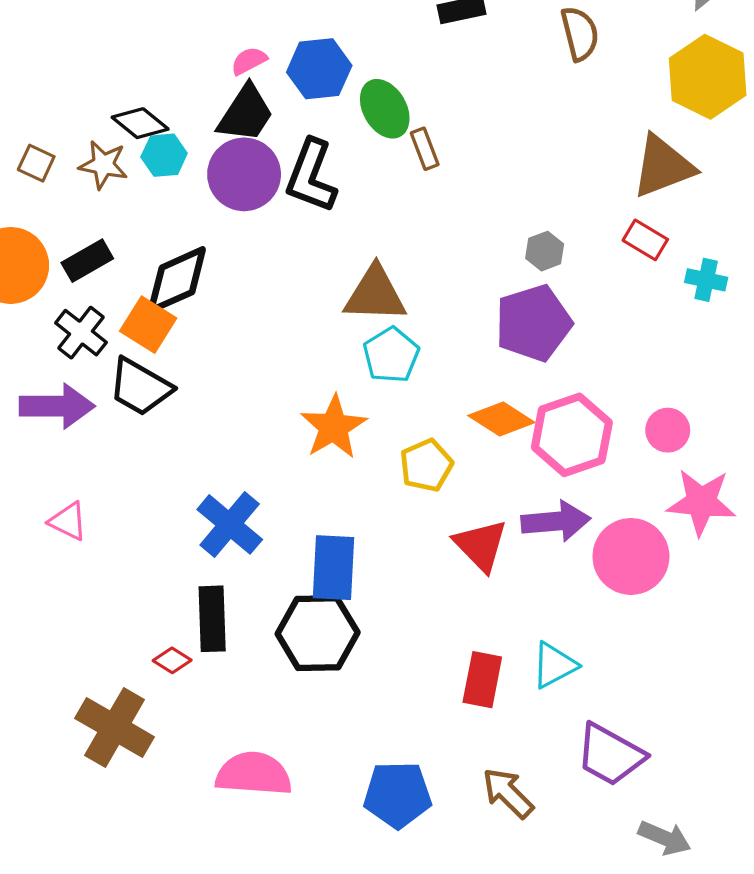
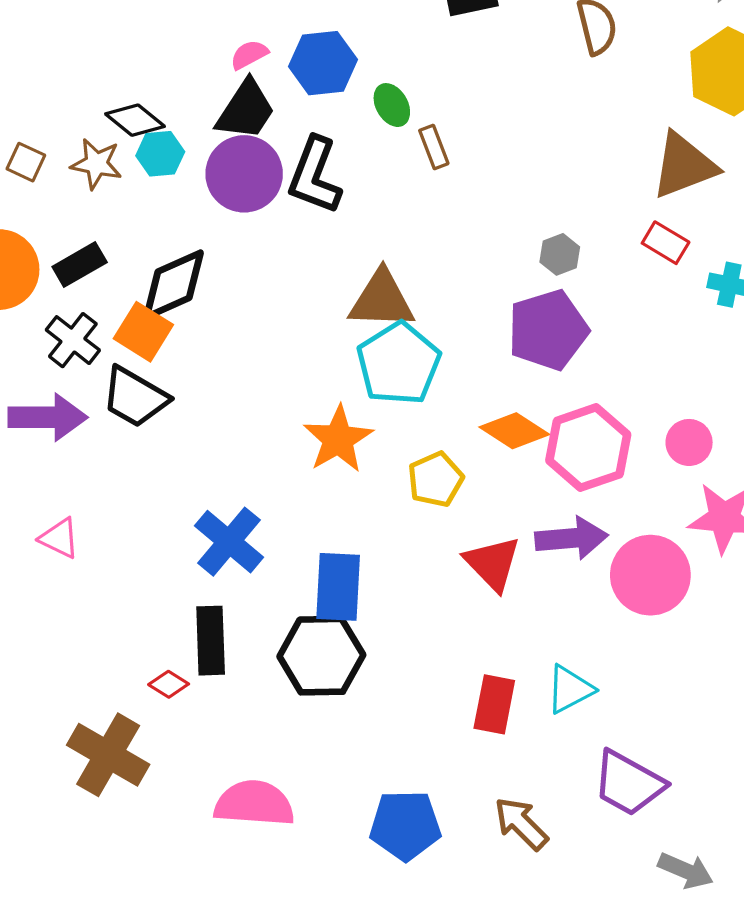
green ellipse: (385, 109) -> (392, 105), size x0.7
cyan pentagon: (391, 355) -> (399, 364), size x1.4

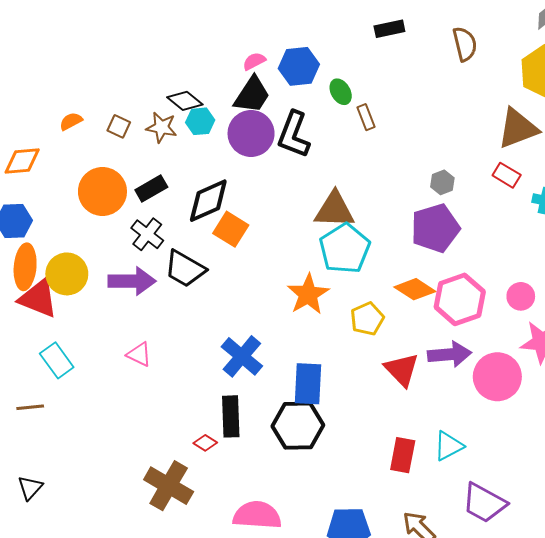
orange square: (143, 332) -> (231, 229), moved

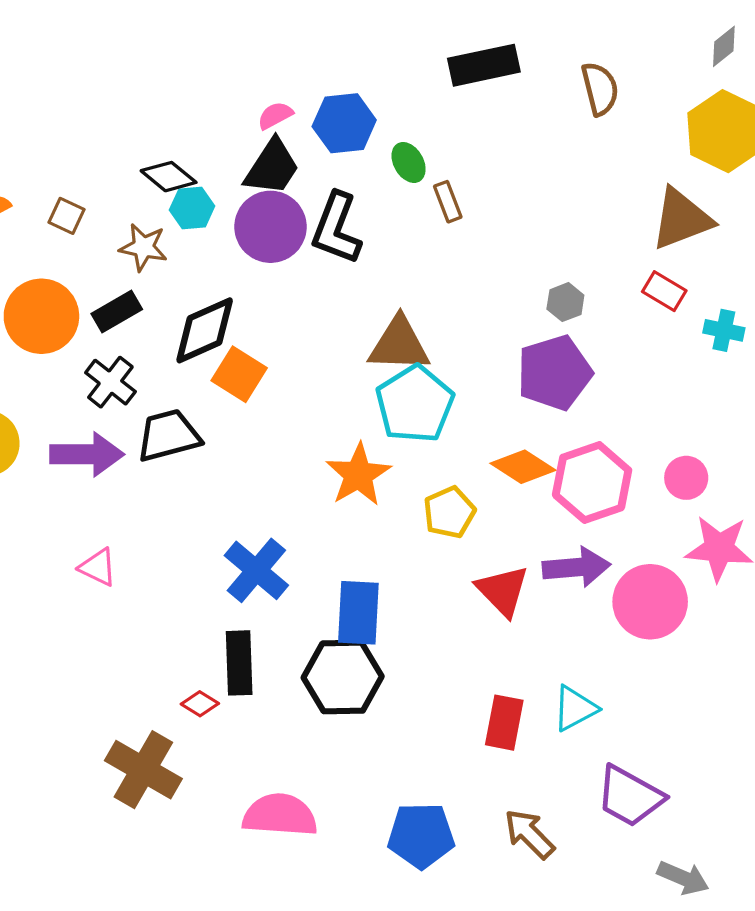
black rectangle: (389, 29) -> (484, 65), size x1.5
brown star: (161, 127) -> (143, 247), moved
black trapezoid: (185, 269) -> (169, 435), turned 135

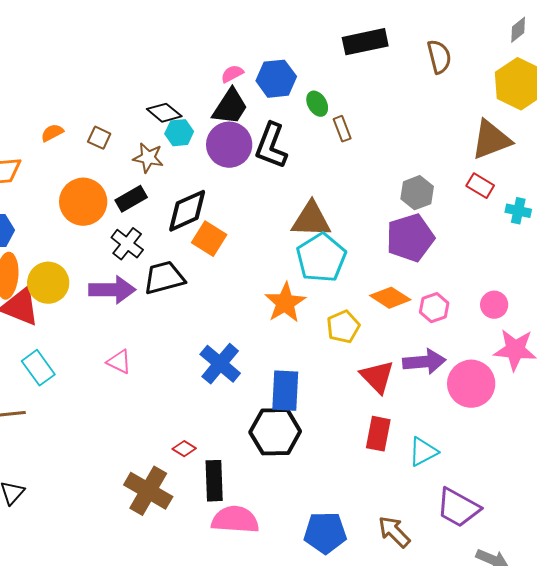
gray hexagon: (565, 302) -> (417, 193), size x1.4
pink hexagon: (592, 483) -> (434, 308), size x0.6
black rectangle: (239, 663) -> (214, 481), moved
red rectangle: (504, 723) -> (378, 434), moved

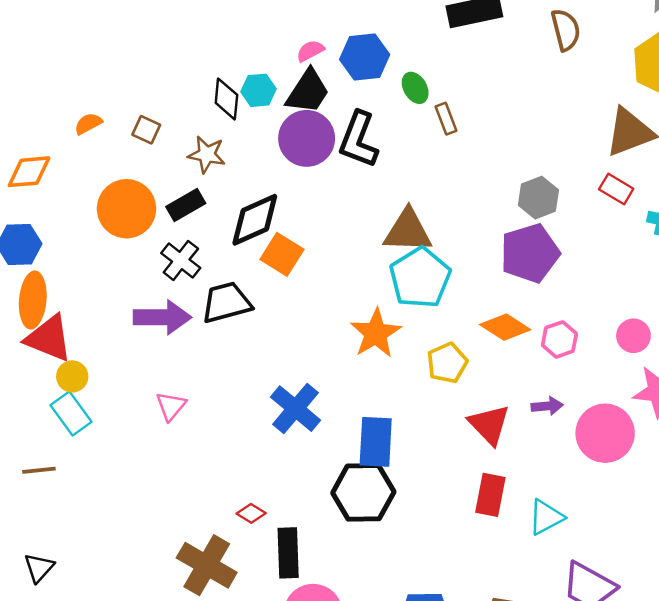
black diamond: (164, 113) -> (226, 99), turned 56
cyan hexagon: (179, 133) -> (258, 90), moved
yellow circle: (48, 283) -> (72, 376), moved, size x0.6
pink triangle: (119, 362) -> (171, 406), turned 44
purple arrow: (424, 362) -> (547, 406), size x0.6

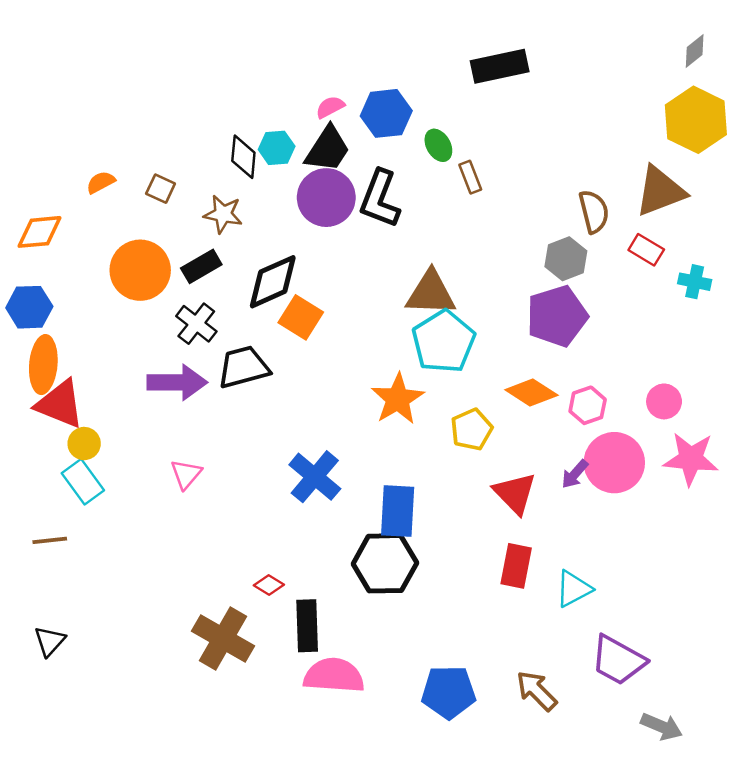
brown semicircle: (566, 30) -> (594, 212), moved
purple arrow: (547, 406) -> (575, 474), turned 136
pink circle: (605, 433) -> (614, 463), moved

